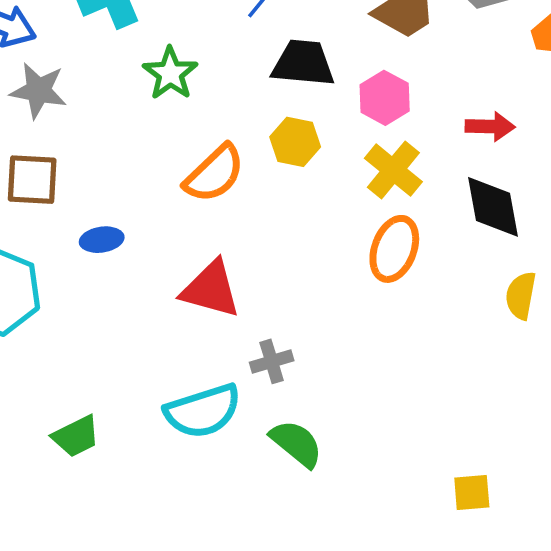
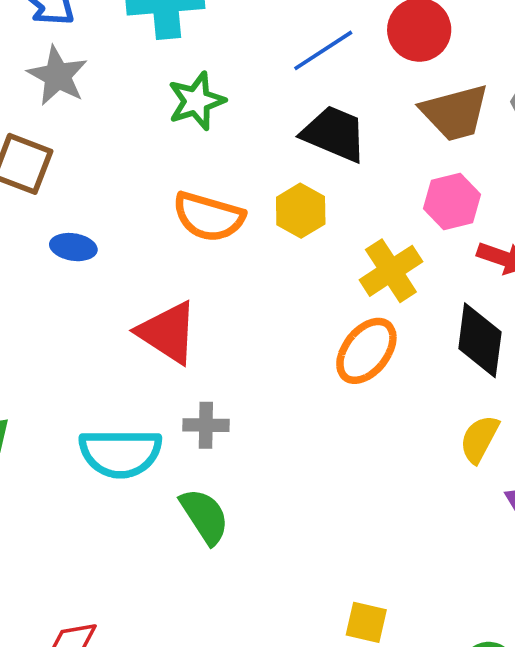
pink hexagon: (385, 98) -> (452, 201), moved
orange semicircle: (214, 174) -> (209, 217), turned 42

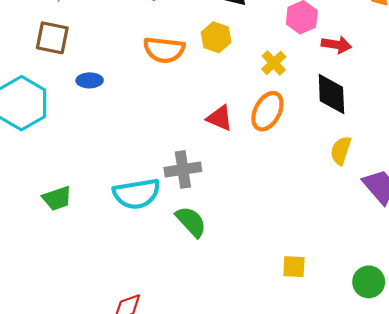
yellow cross: (391, 271) -> (274, 63), size x0.7
red triangle: (168, 332) -> (220, 118), moved, size x0.7
gray cross: (206, 425) -> (183, 169), size x1.4

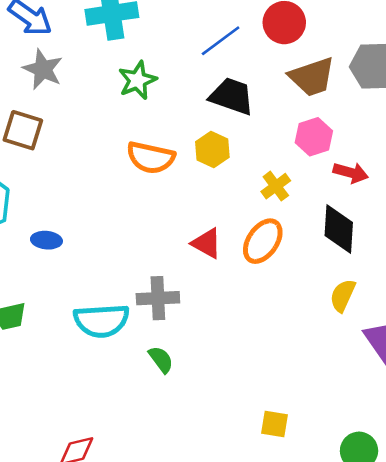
blue ellipse: (90, 80) -> (46, 240), moved
green semicircle: (191, 222) -> (161, 359), size x0.7

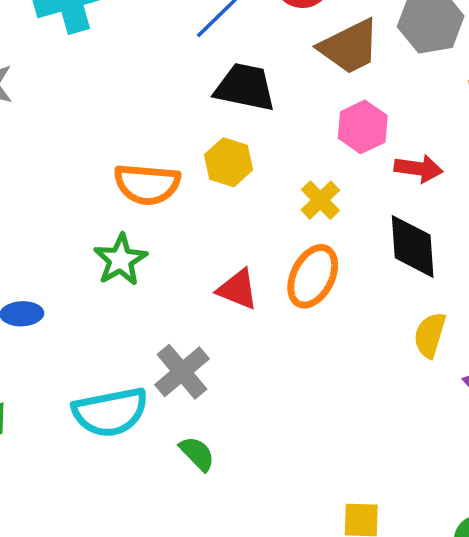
green star: (137, 80) -> (120, 260), moved
gray cross: (158, 298) -> (182, 372), turned -30

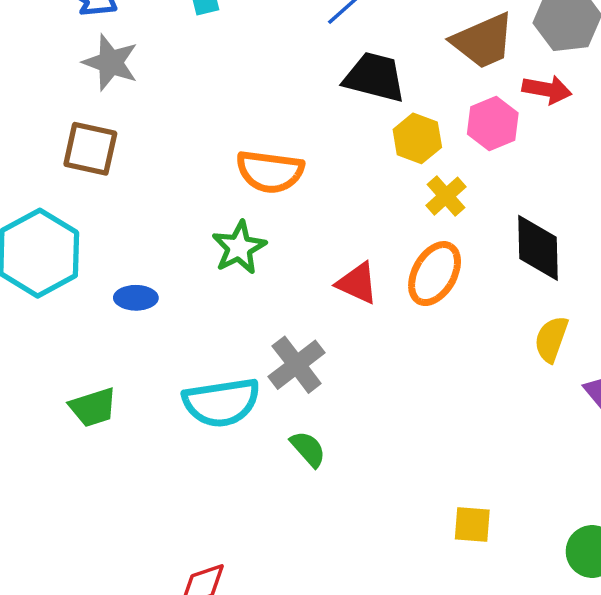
yellow hexagon: (229, 162) -> (417, 138), moved
red arrow: (419, 169) -> (547, 90), moved

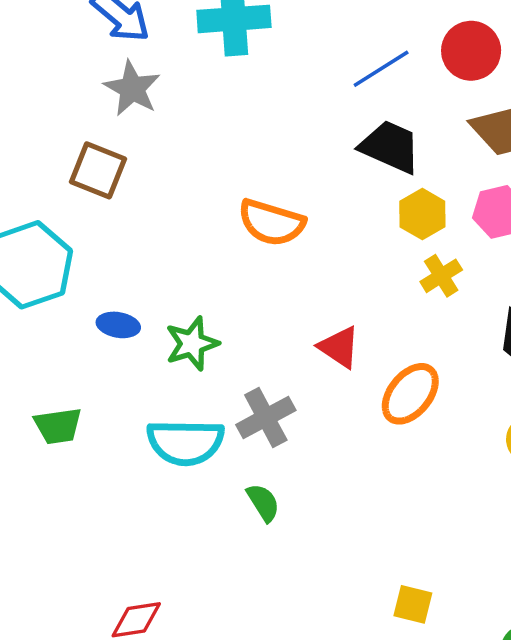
green star: (239, 247) -> (192, 344), moved
orange ellipse: (435, 274) -> (410, 394), moved

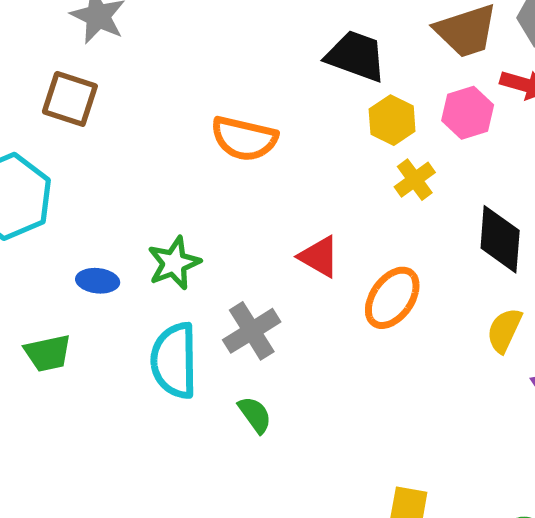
blue ellipse: (118, 325) -> (98, 281), moved
cyan semicircle: (185, 442) -> (174, 361), turned 92

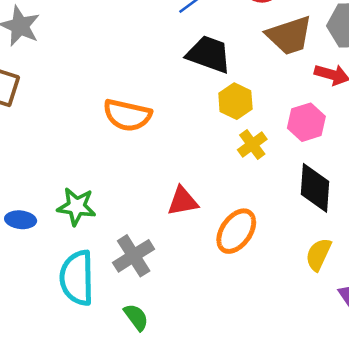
pink hexagon: (468, 113) -> (306, 122), moved
red triangle: (319, 257) -> (183, 201), turned -40
green star: (174, 263) -> (76, 207), turned 30

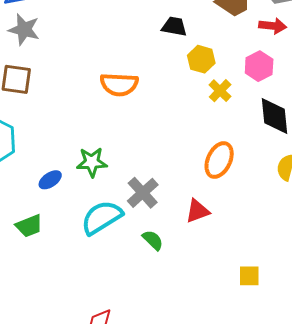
black trapezoid: (209, 54) -> (174, 26), size x0.7
red triangle: (183, 201) -> (197, 211), moved
blue ellipse: (21, 220) -> (50, 180), turned -30
cyan semicircle: (77, 278) -> (102, 217), turned 69

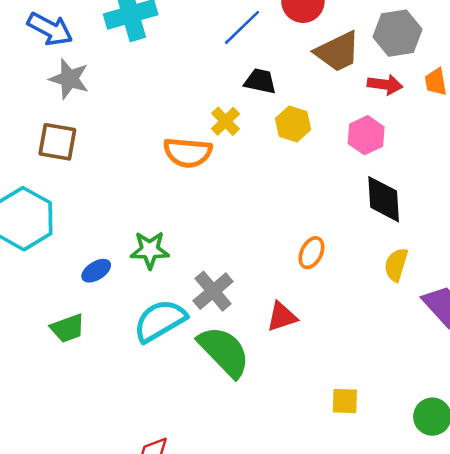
yellow cross: (220, 91) -> (225, 121), moved
orange ellipse: (219, 160) -> (311, 253), size x0.7
green semicircle: (153, 240) -> (224, 352), size x2.0

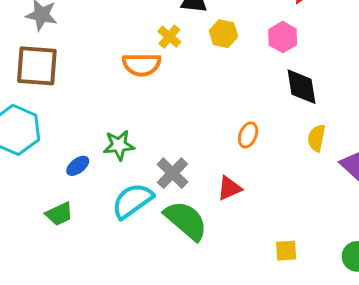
brown square: (57, 142) -> (37, 66), size x1.4

